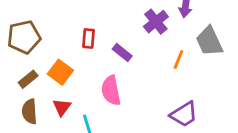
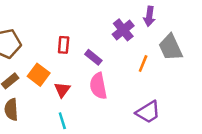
pink semicircle: (111, 90) -> (98, 86), moved
red triangle: (62, 107) -> (62, 90), moved

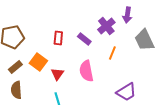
purple rectangle: (93, 57) -> (84, 39), moved
orange line: (143, 64) -> (112, 53), moved

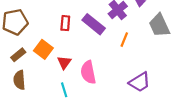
purple rectangle: (84, 39) -> (94, 24), size x1.5
pink semicircle: (86, 71) -> (88, 72), moved

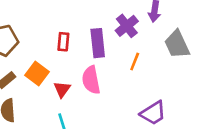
purple rectangle: (94, 24) -> (98, 43), turned 45
pink semicircle: (88, 72) -> (91, 80), moved

